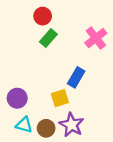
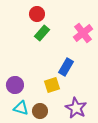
purple star: (72, 125) -> (76, 108), moved

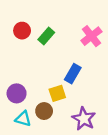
red circle: (37, 14) -> (22, 31), moved
brown circle: (40, 111) -> (44, 111), moved

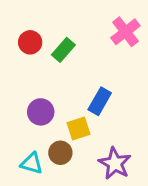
pink cross: (91, 36) -> (125, 32), moved
purple circle: (17, 93) -> (41, 112), moved

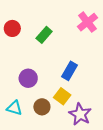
red circle: (30, 42) -> (12, 28), moved
yellow square: (79, 129) -> (62, 96), moved, turned -35
cyan triangle: (32, 163) -> (14, 108), moved

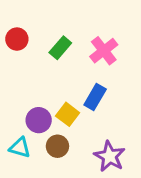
pink cross: (88, 22) -> (104, 51), moved
purple circle: (28, 78) -> (39, 120), moved
yellow square: (62, 96) -> (68, 114), moved

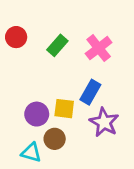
yellow square: (68, 114) -> (64, 109), turned -30
cyan triangle: (20, 148) -> (31, 153), moved
purple star: (110, 156) -> (104, 122), moved

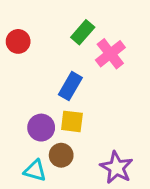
green rectangle: (57, 45) -> (83, 32), moved
blue rectangle: (90, 92) -> (70, 86), moved
purple star: (104, 122) -> (116, 168), moved

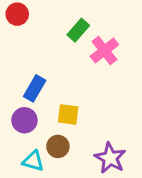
red circle: (18, 41) -> (17, 14), moved
blue rectangle: (70, 86) -> (35, 88), moved
purple circle: (41, 128) -> (24, 120), moved

